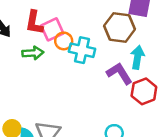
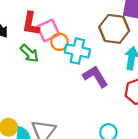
green arrow: (33, 53) -> (29, 53), turned 48
purple L-shape: (119, 73) -> (95, 77), moved

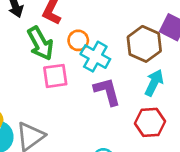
pink square: (48, 31) -> (55, 76), moved
green arrow: (29, 53) -> (40, 43), size x1.4

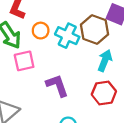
cyan cross: (95, 57) -> (67, 36), moved
purple L-shape: (107, 92) -> (57, 85), moved

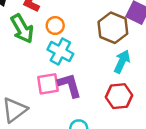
cyan cross: (67, 36) -> (60, 52), moved
pink square: (24, 61) -> (48, 84), moved

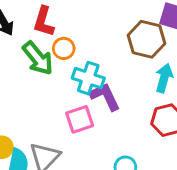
orange circle: (55, 26) -> (64, 48), moved
purple L-shape: (70, 85) -> (105, 96), moved

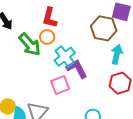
red L-shape: (44, 22) -> (50, 18), moved
cyan cross: (88, 78) -> (65, 57), turned 35

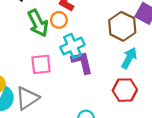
pink square: (60, 85) -> (41, 64), moved

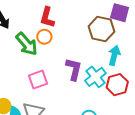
cyan cross: (72, 46) -> (95, 77), moved
purple L-shape: (82, 62) -> (74, 69), turned 40

